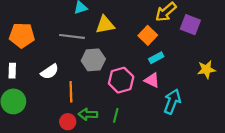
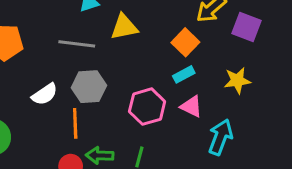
cyan rectangle: (156, 58) -> (184, 74), moved
gray hexagon: (93, 60) -> (89, 87), moved
yellow star: (206, 69) -> (237, 81), moved

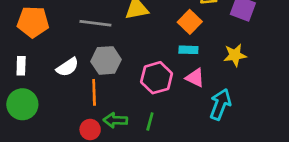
cyan rectangle: (184, 74) -> (188, 50), turned 30

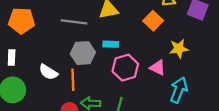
cyan rectangle: (188, 50) -> (111, 44), moved
yellow star: (235, 55) -> (179, 49), moved
white semicircle: (68, 67) -> (48, 72), moved, turned 66

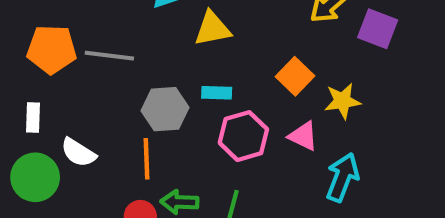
orange square: (153, 21) -> (295, 76), moved
gray line: (74, 22) -> (109, 56), moved
white semicircle: (48, 72) -> (78, 153), moved

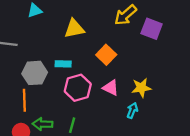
yellow triangle: (212, 29) -> (74, 29), moved
yellow star: (342, 101) -> (141, 88), moved
cyan arrow: (342, 177) -> (132, 110), size x0.6

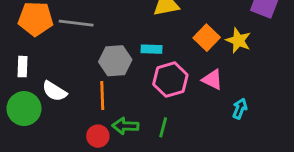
yellow star: (141, 88) -> (238, 40), moved, turned 30

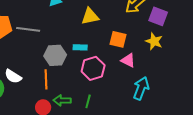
orange square: (207, 38) -> (118, 39), turned -30
yellow star: (238, 40) -> (154, 41), moved
pink triangle: (212, 80) -> (128, 60), moved
cyan arrow: (240, 109) -> (141, 88), size x1.6

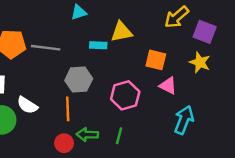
cyan rectangle: (80, 47) -> (98, 45), moved

